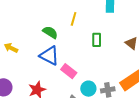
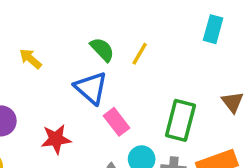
yellow line: (74, 19) -> (140, 54), moved
green rectangle: (97, 40) -> (180, 120), moved, size x1.6

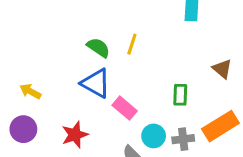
yellow arrow: (31, 59) -> (30, 91), moved
green rectangle: (180, 120) -> (180, 95), size x0.6

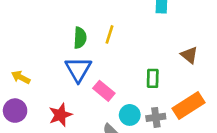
green semicircle: (98, 48) -> (80, 38), turned 60
blue triangle: (96, 83) -> (78, 69), turned 32

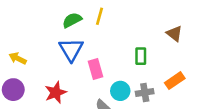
green semicircle: (80, 38) -> (72, 20), turned -120
pink rectangle: (104, 91) -> (96, 69), turned 36
orange rectangle: (188, 105) -> (175, 81), size x0.7

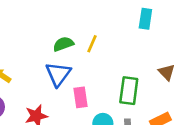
green rectangle: (141, 56) -> (129, 91), size x1.5

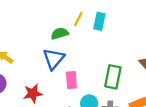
cyan rectangle: (145, 19) -> (99, 21), moved
yellow line: (92, 44) -> (78, 19), moved

